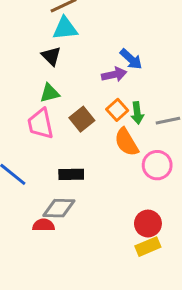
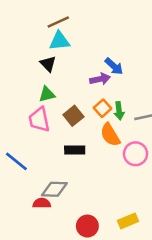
black rectangle: (71, 174) -> (75, 150), moved
red circle: (148, 224) -> (87, 226), moved

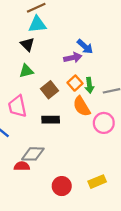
pink trapezoid: (39, 120) -> (17, 106), moved

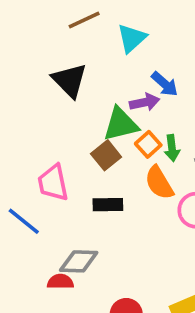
cyan triangle: (37, 24) -> (132, 38), moved, turned -36
black triangle: (27, 44) -> (70, 80), size x1.5
green triangle: (26, 71) -> (121, 124), moved, size x1.5

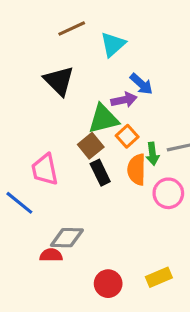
green arrow: (172, 148) -> (152, 154), moved
orange semicircle: (159, 183) -> (137, 170), turned 32
black rectangle: (108, 205) -> (100, 173), moved, turned 65

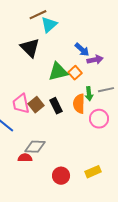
cyan triangle: (113, 44) -> (49, 25), moved
purple arrow: (124, 100) -> (95, 60), moved
orange square: (127, 136) -> (75, 73), moved
brown square: (91, 146) -> (36, 105), moved

